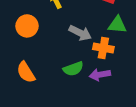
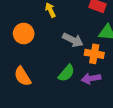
green semicircle: (73, 69) -> (66, 73), turned -30

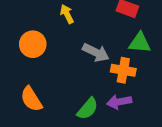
green semicircle: (66, 73) -> (88, 109), moved

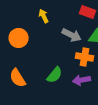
gray arrow: (96, 52) -> (72, 35), moved
green semicircle: (88, 109) -> (55, 75), moved

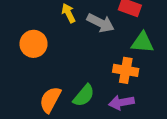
gray arrow: (72, 35) -> (101, 23), moved
orange semicircle: (18, 78) -> (50, 100), moved, turned 60

